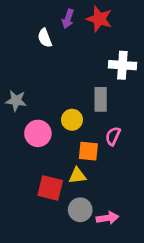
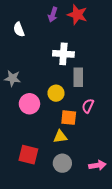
white semicircle: (45, 38) -> (19, 29), moved
white cross: (122, 65) -> (63, 54), moved
red square: (50, 188) -> (28, 155), moved
pink arrow: (107, 218) -> (97, 165), moved

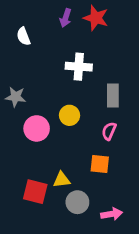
gray rectangle: (78, 77) -> (113, 96), moved
orange square: (69, 118) -> (100, 164), moved
yellow triangle: (60, 137) -> (62, 180), moved
pink arrow: (97, 165) -> (112, 214), moved

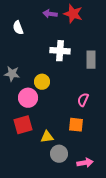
purple arrow: (66, 18) -> (50, 14), turned 80
gray rectangle: (113, 96) -> (91, 60), moved
yellow circle: (70, 115) -> (42, 82), moved
red square: (35, 192) -> (23, 125), moved, turned -30

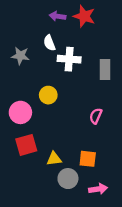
white semicircle: (18, 28) -> (49, 43), moved
gray star: (12, 74) -> (20, 56), moved
pink circle: (28, 98) -> (20, 112), moved
orange square: (76, 125) -> (88, 159), moved

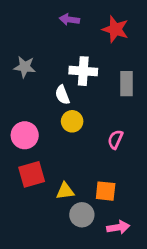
red star: (84, 16) -> (115, 29), moved
white semicircle: (49, 43) -> (62, 95), moved
yellow circle: (48, 95) -> (72, 121), moved

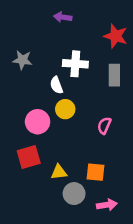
red star: (115, 29) -> (116, 36), moved
pink circle: (25, 135) -> (38, 122), moved

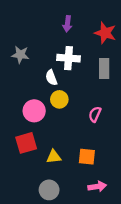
purple arrow: (63, 17) -> (67, 24), moved, turned -91
gray circle: (74, 194) -> (49, 190), moved

